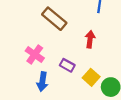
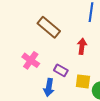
yellow square: (91, 77) -> (83, 81), turned -35
blue arrow: (42, 82) -> (49, 87), moved

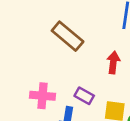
pink cross: (31, 60) -> (43, 96), moved, turned -30

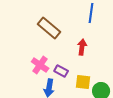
pink cross: (43, 96) -> (40, 65), moved, turned 30

